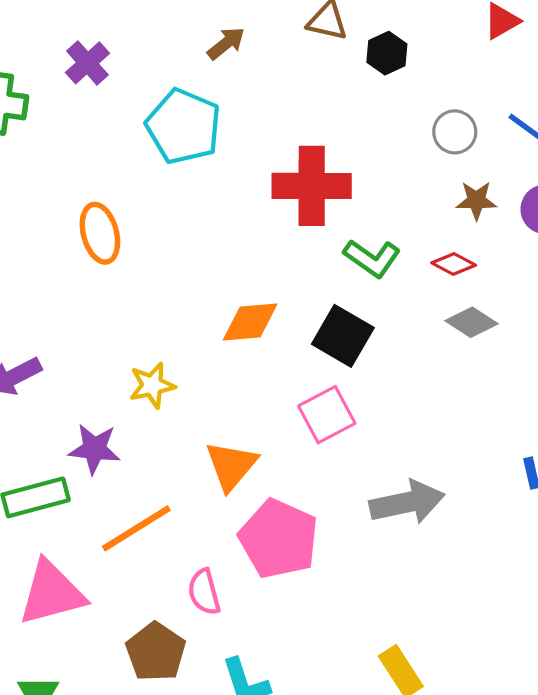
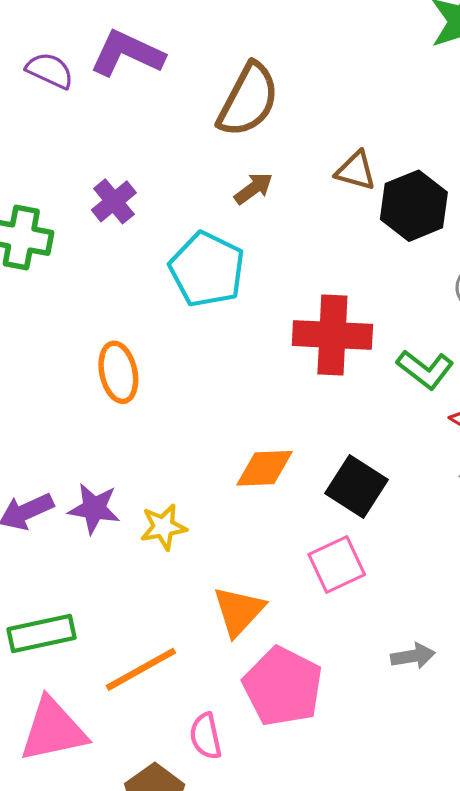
black hexagon: (387, 53) -> (414, 206), size x1.6
green L-shape: (372, 258) -> (425, 369), moved
purple star: (94, 449) -> (94, 508), moved
gray arrow: (407, 502) -> (413, 656), size x0.6

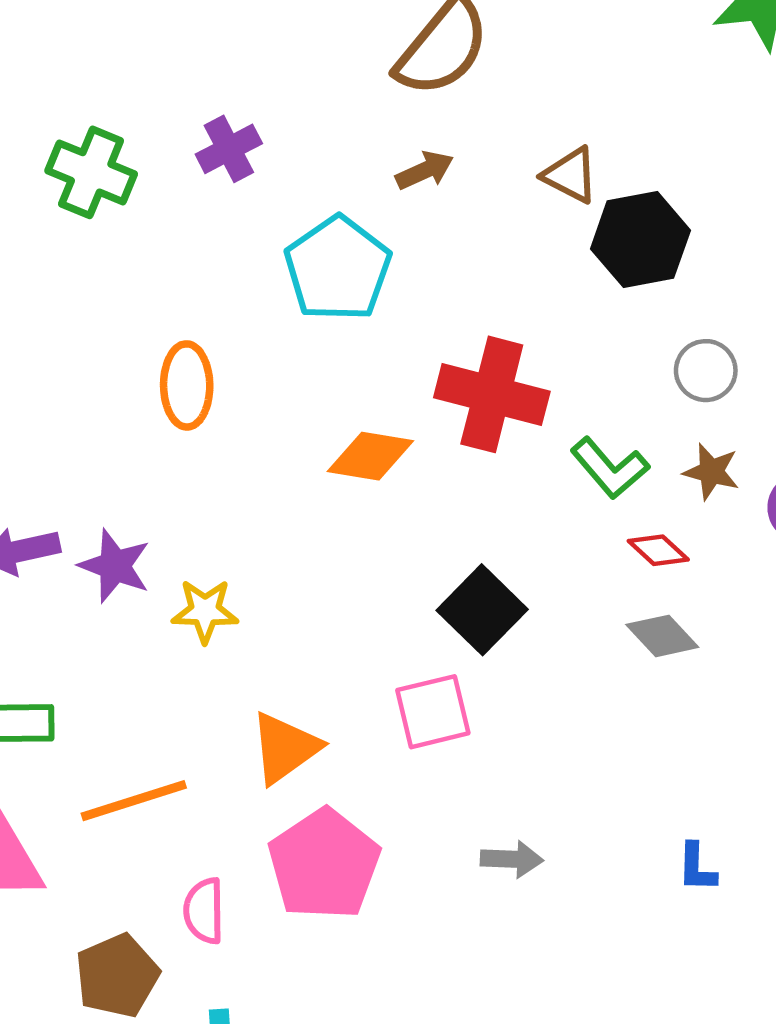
orange diamond: (264, 468) -> (370, 456), moved

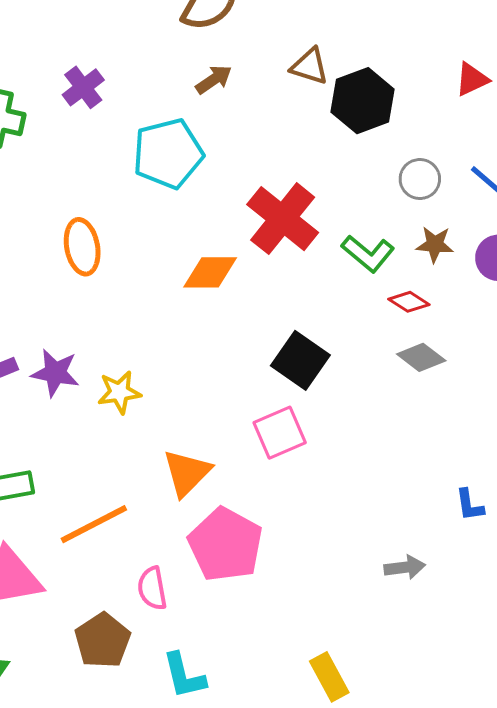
cyan pentagon: (338, 269) -> (168, 154), turned 30
red cross: (492, 394) -> (283, 219), turned 34
gray arrow: (512, 859) -> (405, 567), moved

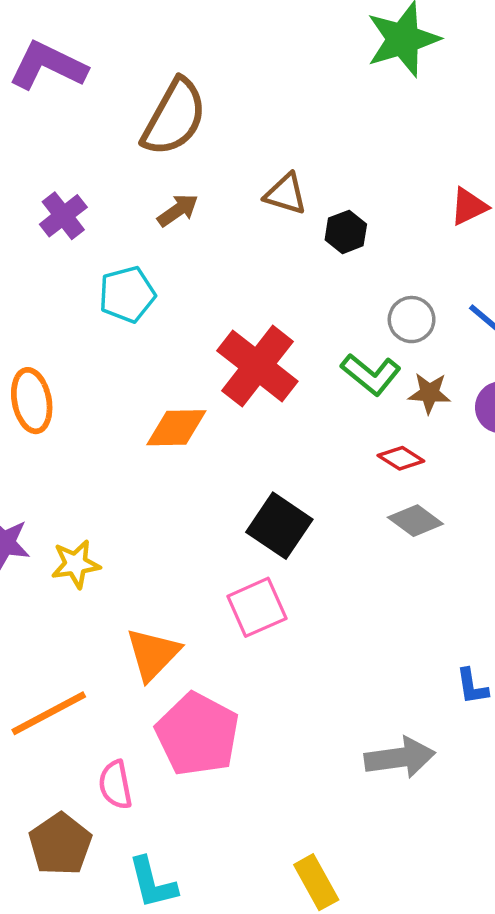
purple cross: (83, 87) -> (63, 216), moved
black hexagon: (363, 101) -> (346, 232), size x0.6
cyan pentagon: (168, 154) -> (127, 294), size x0.7
green L-shape: (368, 253) -> (371, 374), moved
gray arrow: (405, 567) -> (400, 758), size x1.5

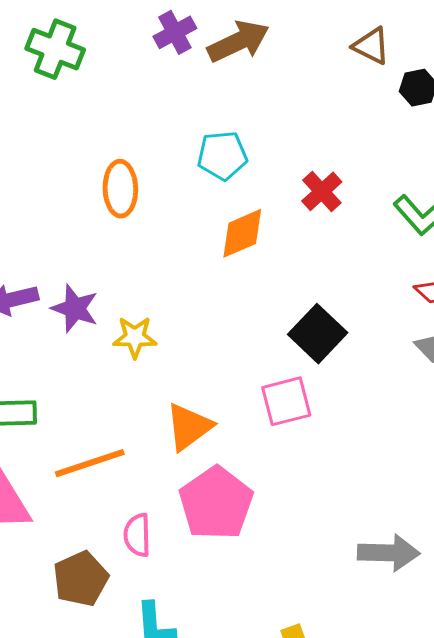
brown arrow: (178, 210) -> (238, 41), moved, size x1.6
cyan pentagon: (127, 294) -> (222, 156), moved
red cross: (257, 366) -> (322, 191), size x0.6
orange diamond: (176, 428) -> (242, 233), turned -32

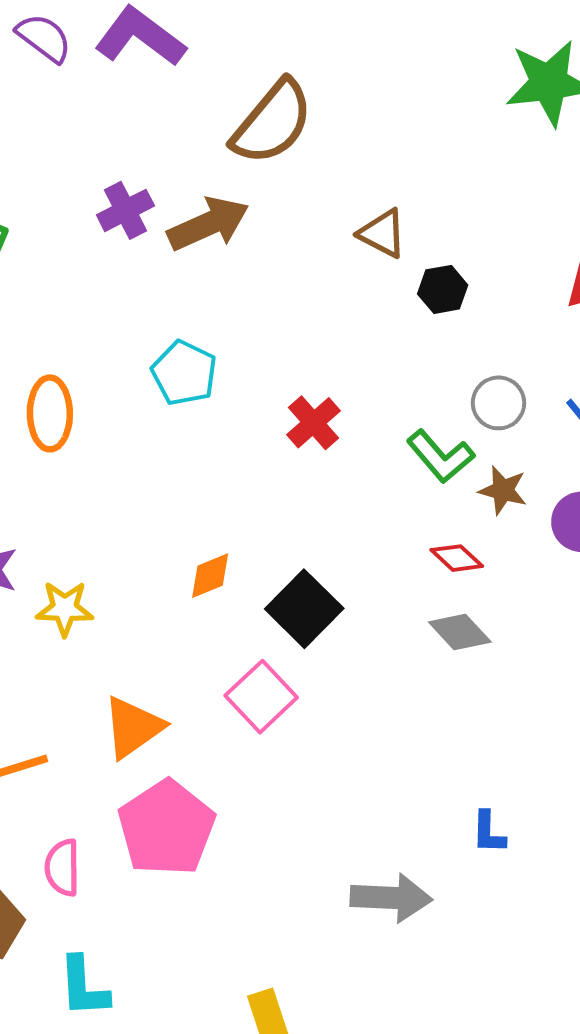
cyan pentagon: (222, 156) -> (184, 373), turned 30
orange diamond: (242, 233) -> (210, 576), moved, size x0.7
pink square: (286, 401) -> (261, 697), turned -30

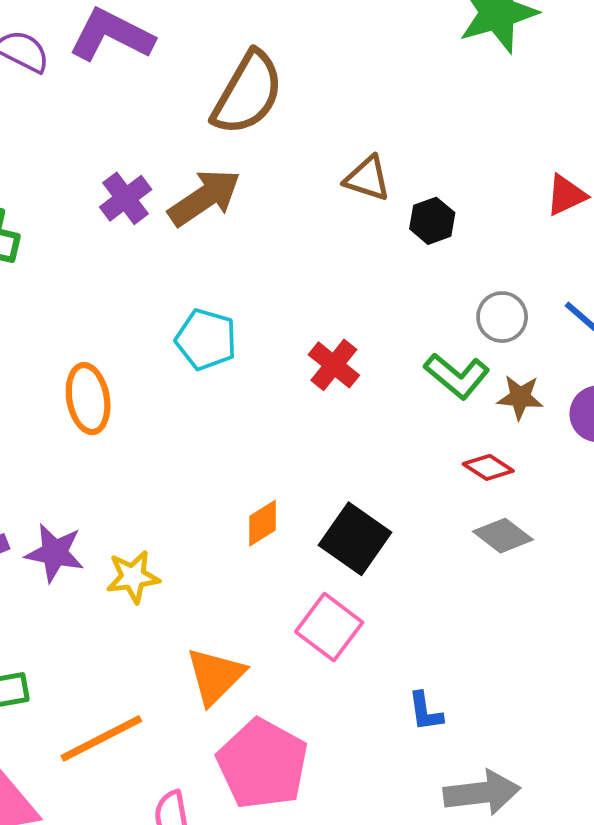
blue L-shape: (489, 832) -> (425, 712), moved

